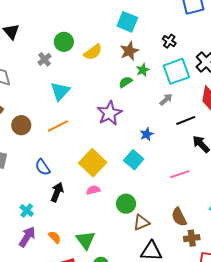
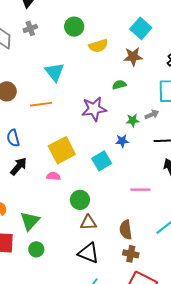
gray cross: (44, 59) -> (30, 28), moved
green star: (143, 70) -> (133, 120), moved
cyan triangle: (60, 91) -> (54, 72), turned -40

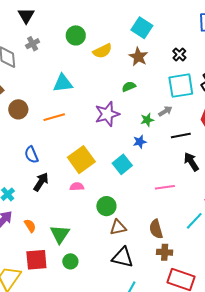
brown star: (133, 57) -> (138, 57), turned -30
cyan triangle: (54, 72) -> (63, 83), turned -50

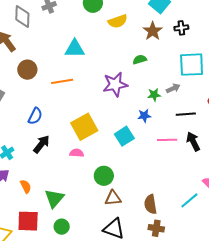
black cross: (179, 54) -> (181, 28), moved, turned 32
blue semicircle: (31, 155) -> (35, 116), turned -138
pink line: (165, 187) -> (167, 140), moved

